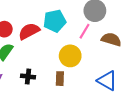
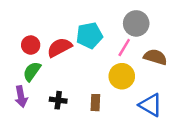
yellow circle: (70, 56) -> (122, 76), moved

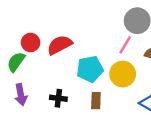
cyan pentagon: (89, 35) -> (90, 69), moved
green semicircle: (32, 71) -> (16, 62), moved

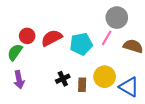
cyan pentagon: (90, 69) -> (81, 44), moved
yellow circle: (123, 74) -> (105, 77), moved
black cross: (58, 98) -> (63, 79), moved, turned -32

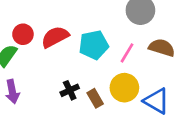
pink line: (107, 38) -> (127, 53), moved
brown rectangle: (82, 85) -> (95, 98), turned -32

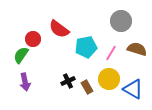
red semicircle: (55, 37) -> (59, 29), moved, turned -115

